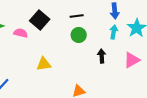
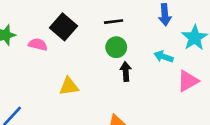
cyan arrow: (114, 32) -> (164, 57), moved, turned -80
black arrow: (102, 56) -> (126, 72), moved

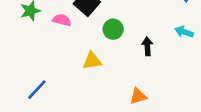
green circle: (116, 47) -> (113, 29), moved

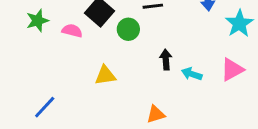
green circle: (113, 29) -> (128, 29), moved
cyan arrow: (184, 32) -> (192, 74), moved

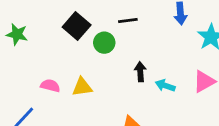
green star: (37, 21) -> (17, 34), turned 30
pink semicircle: (72, 31) -> (50, 86), moved

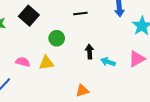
black square: (77, 26) -> (29, 16), moved
green circle: (104, 43) -> (57, 38), moved

